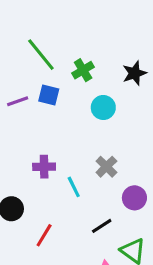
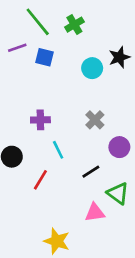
green cross: (83, 70) -> (74, 25), moved
black star: (134, 73) -> (119, 57), moved
purple line: (18, 101) -> (17, 48), moved
cyan line: (74, 187) -> (58, 150), moved

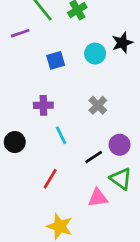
blue square: (44, 57) -> (56, 60), moved, turned -30
purple circle: (119, 147) -> (120, 145), moved
red line: (40, 180) -> (50, 179), moved

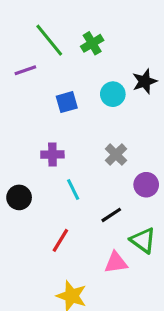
purple circle: (120, 145) -> (146, 185), moved

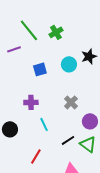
green triangle: (143, 240) -> (88, 144), moved

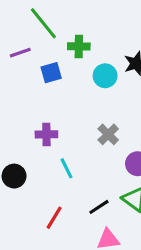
green cross: (56, 32) -> (79, 46), moved, turned 32
blue square: (40, 69) -> (51, 73), moved
black line: (68, 140) -> (99, 207), moved

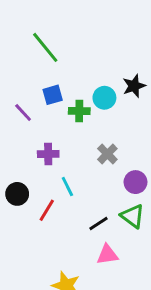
green cross: (79, 46) -> (79, 111), moved
purple line: (20, 53) -> (23, 113), moved, turned 66
red line: (54, 218) -> (47, 210), moved

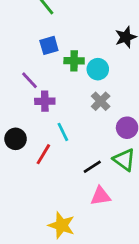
cyan circle: (104, 98) -> (98, 69), moved
purple line: (23, 113) -> (29, 80), moved

